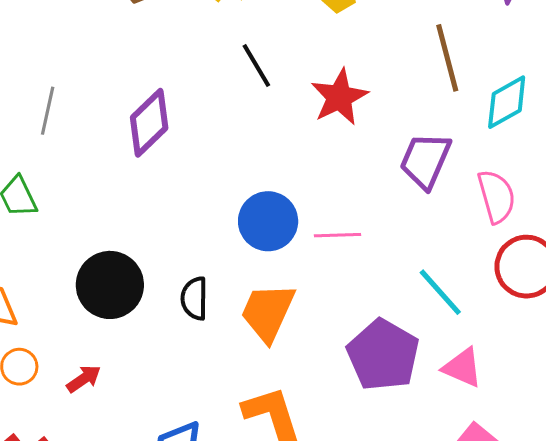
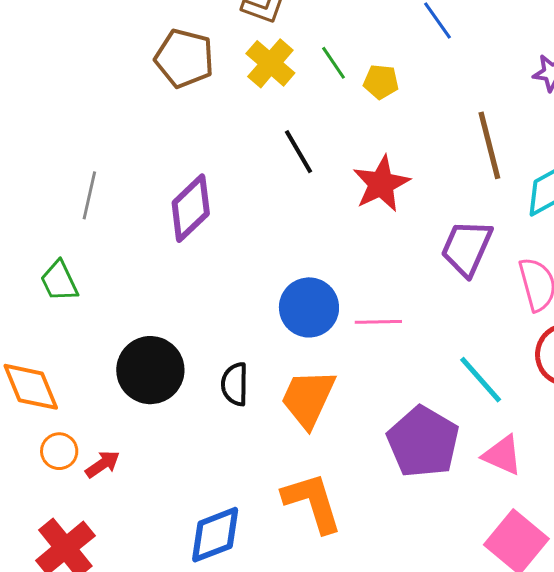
red arrow: (84, 379) -> (102, 464), moved

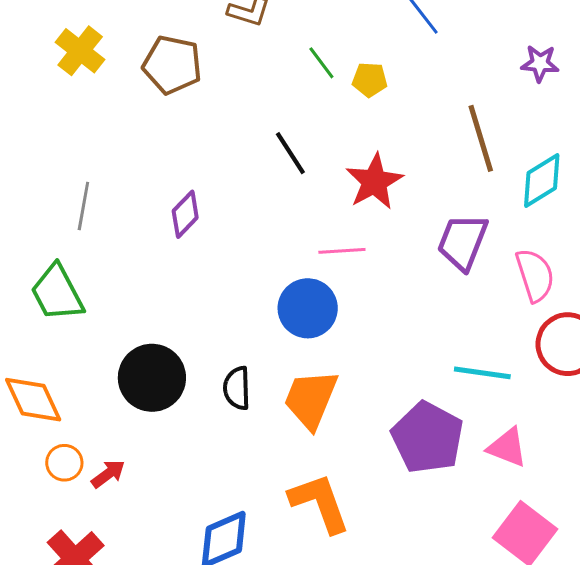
yellow cross: (270, 63) -> (80, 51), moved
purple diamond: (191, 208) -> (185, 214), size x0.7
green trapezoid: (59, 281) -> (57, 293), size x1.4
pink line: (378, 322) -> (342, 251), moved
cyan line: (481, 380) -> (482, 373), turned -38

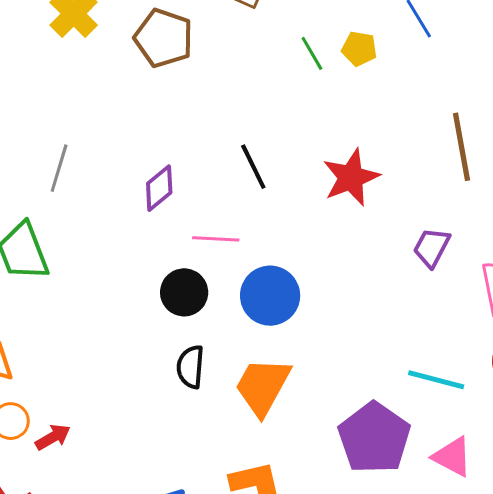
yellow pentagon: (370, 80) -> (359, 49), moved
black line: (290, 153) -> (253, 167), moved
purple trapezoid: (463, 242) -> (432, 247), size x0.7
pink line: (342, 251) -> (216, 239), moved
black circle: (152, 378) -> (184, 292), moved, size x0.7

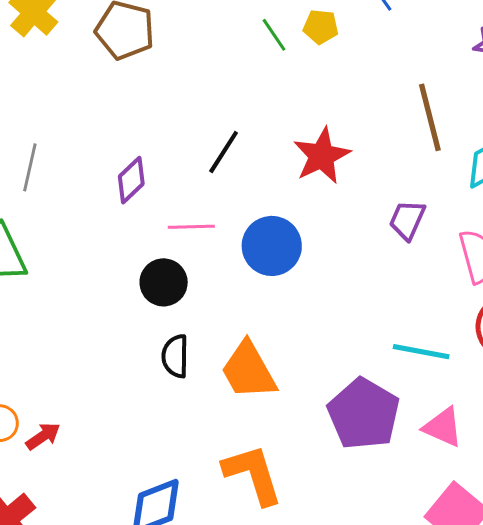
black line: (253, 167) -> (224, 152), turned 63
blue circle: (270, 296) -> (272, 246), moved
orange trapezoid: (263, 386) -> (249, 371), turned -54

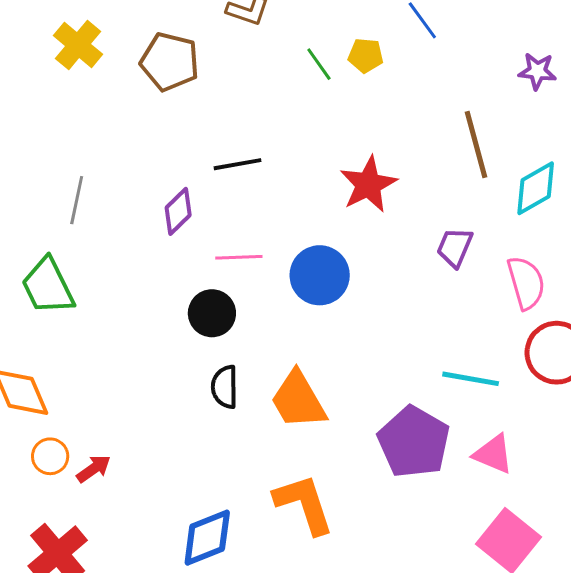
black line: (224, 152) -> (238, 164), moved, turned 48

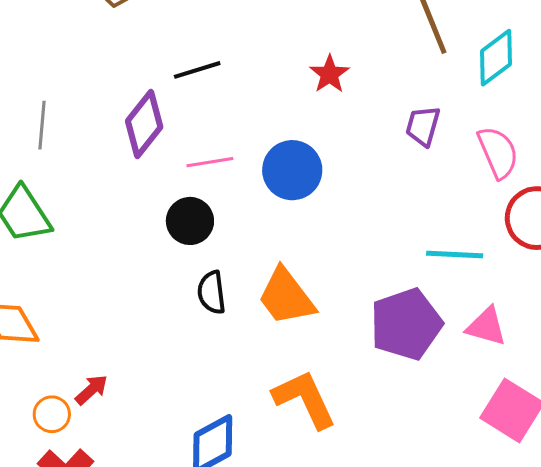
red star: (368, 184) -> (330, 74), size x0.7
purple diamond: (178, 211) -> (144, 124), size x1.4
purple pentagon: (414, 442) -> (406, 324), turned 30
orange circle: (50, 456) -> (52, 414), moved

